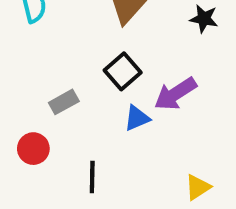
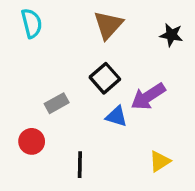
blue triangle: (137, 118) -> (116, 116), turned 40
yellow triangle: (198, 187) -> (160, 161), moved

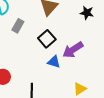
gray rectangle: (57, 103) -> (18, 26), moved, turned -32

